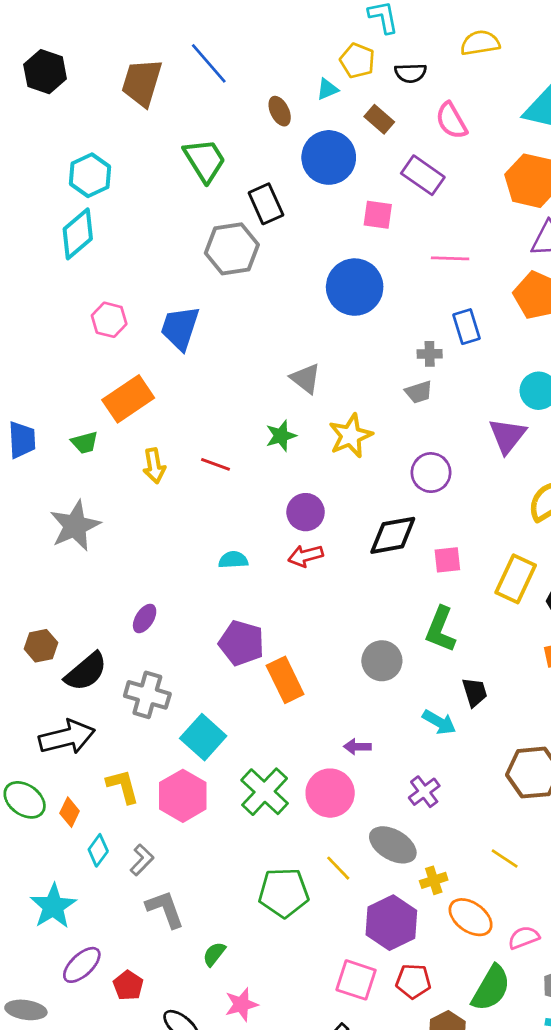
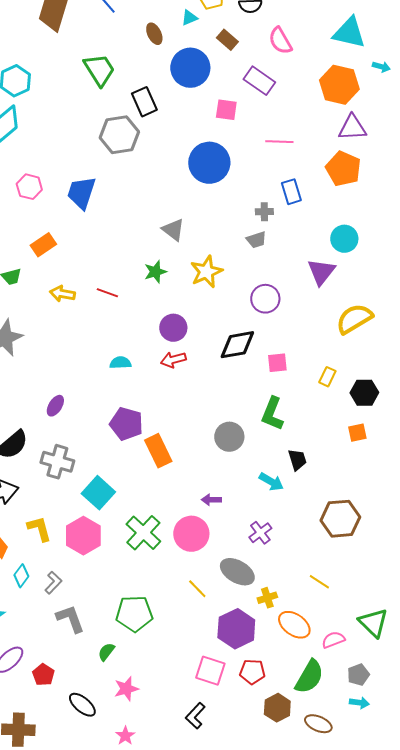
orange rectangle: (128, 399) -> (43, 245), size x0.7
yellow arrow: (154, 466) -> (62, 294), turned 110
yellow rectangle: (516, 579) -> (327, 377), size x0.6
green pentagon: (284, 893) -> (134, 614), moved

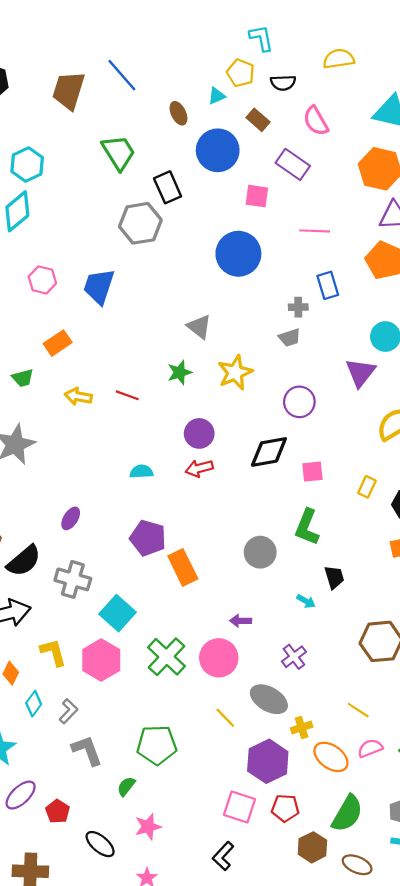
cyan arrow: (271, 482) -> (306, 601), size x0.7
pink semicircle: (333, 640) -> (370, 748), moved

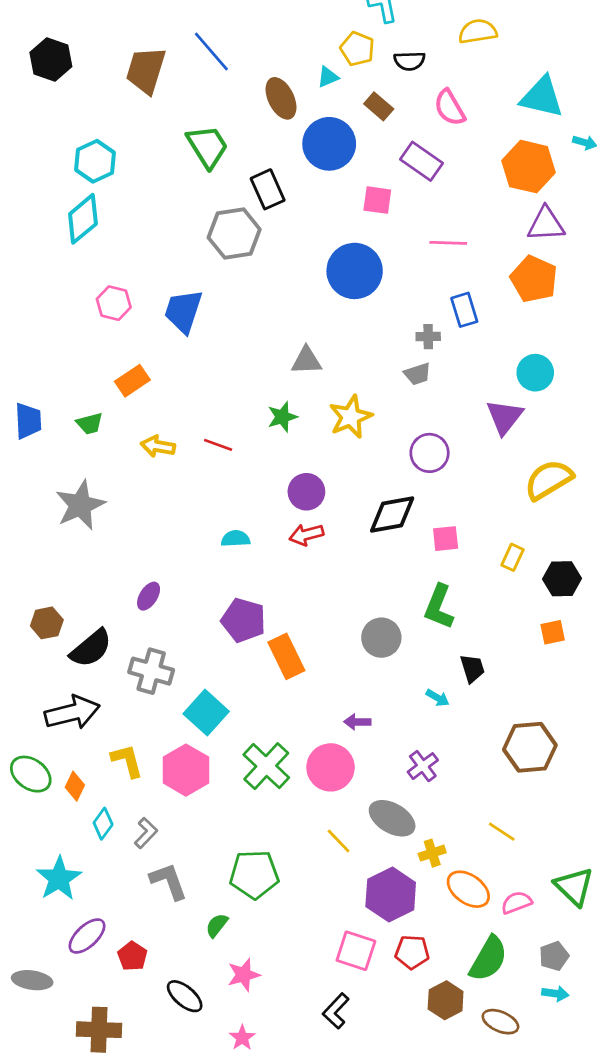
brown ellipse: (178, 113) -> (281, 98), size x1.4
gray triangle: (199, 327) -> (306, 361), turned -40
pink semicircle: (370, 748) -> (517, 903), moved

